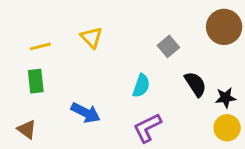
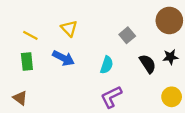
yellow line: (40, 46) -> (30, 35), turned 42
black star: (226, 98) -> (170, 57), moved
blue arrow: (86, 113) -> (63, 58), moved

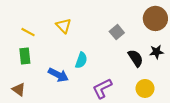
blue arrow: (63, 58) -> (58, 75), moved
cyan semicircle: (107, 65) -> (81, 60), moved
yellow circle: (172, 97) -> (145, 88), moved

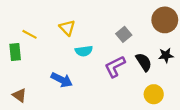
green rectangle: (25, 56) -> (15, 52), moved
cyan semicircle: (81, 60) -> (84, 51), moved, turned 63
purple L-shape: (102, 88) -> (115, 67), moved

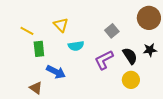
green rectangle: (15, 52) -> (39, 49), moved
yellow circle: (154, 94) -> (131, 80), moved
brown triangle: (20, 95) -> (36, 88), moved

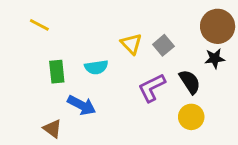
yellow triangle: (61, 25) -> (131, 44), moved
yellow line: (27, 31) -> (39, 25), moved
cyan semicircle: (76, 46) -> (96, 67), moved
black star: (150, 50) -> (215, 58), moved

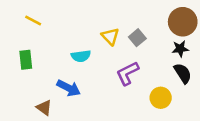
green rectangle: (57, 72) -> (26, 60), moved
black semicircle: (190, 82) -> (183, 73), moved

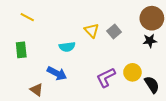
purple L-shape: (128, 73) -> (106, 77), moved
black semicircle: (183, 73) -> (152, 85), moved
yellow circle: (161, 98) -> (132, 72), moved

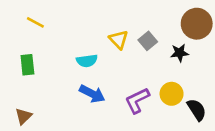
black star: (150, 41) -> (179, 53), moved
blue arrow: (57, 73) -> (92, 94), moved
brown triangle: (36, 90) -> (23, 116), moved, turned 40

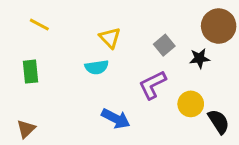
yellow triangle: (119, 40) -> (110, 38), moved
blue arrow: (92, 94) -> (116, 119), moved
purple L-shape: (137, 100) -> (152, 85), moved

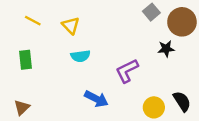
yellow triangle: (110, 38) -> (71, 26), moved
gray square: (164, 45) -> (151, 12), moved
yellow circle: (191, 104) -> (154, 107), moved

